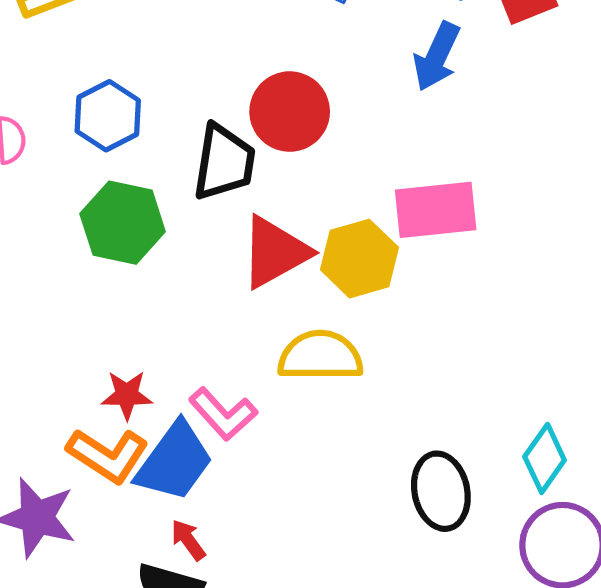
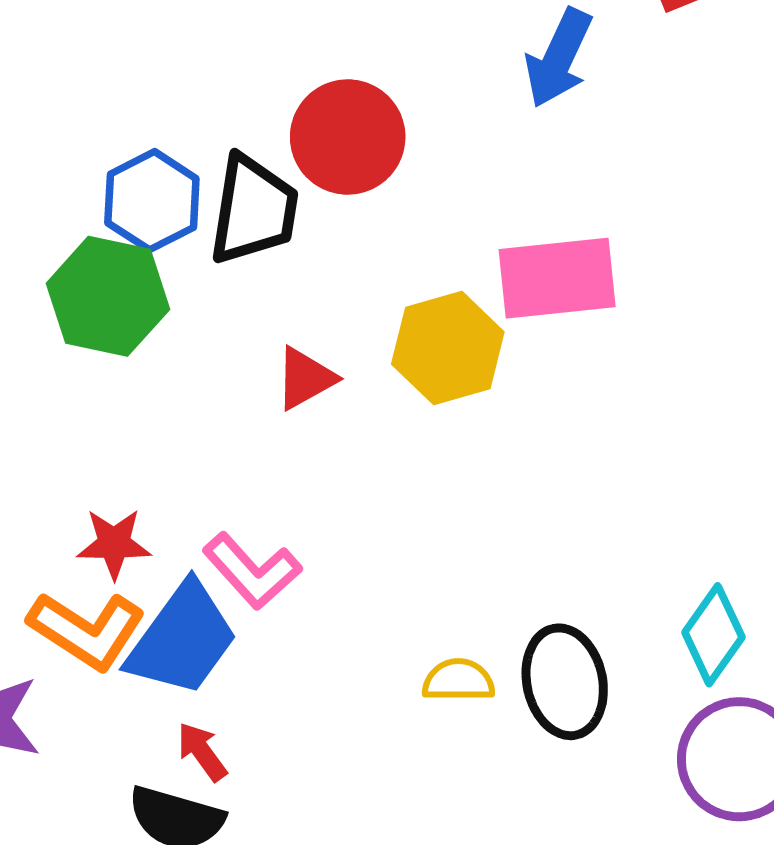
blue hexagon: (108, 116) -> (152, 201), moved
red triangle: (275, 252) -> (305, 378), moved, size x0.6
yellow semicircle: (320, 356) -> (458, 680), moved, size x0.6

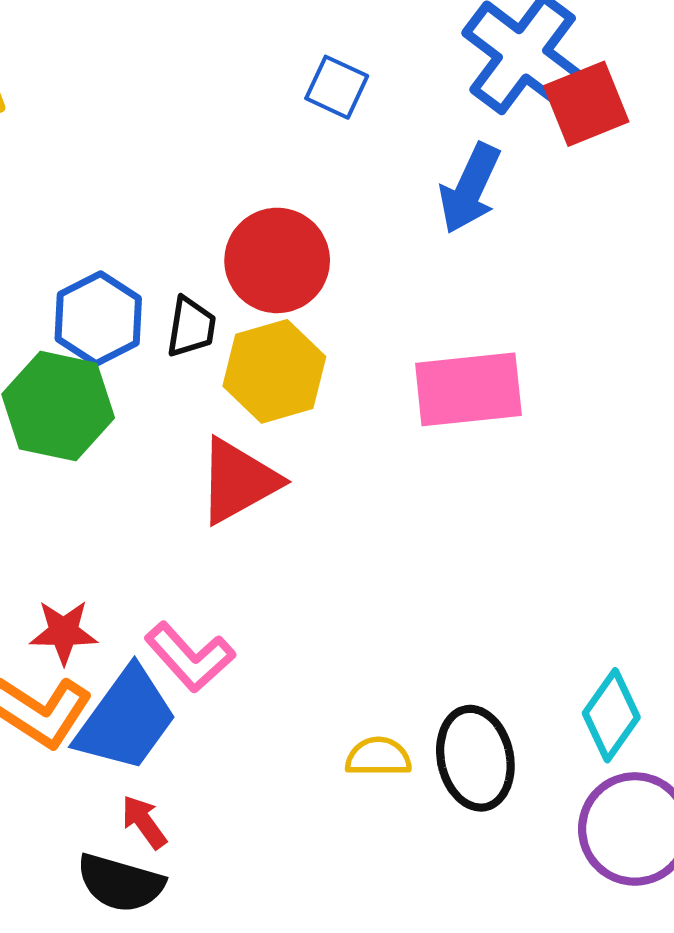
black trapezoid: (254, 210) -> (191, 327), size x0.6
yellow hexagon: (448, 348) -> (274, 371), moved
red triangle: (305, 378) -> (238, 481), size x1.5

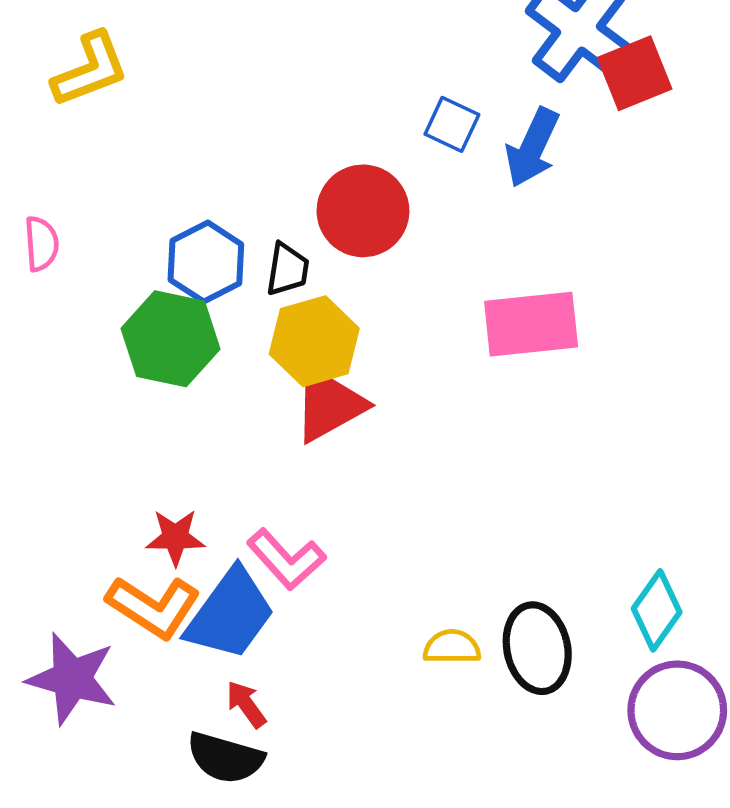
blue square: (337, 87) -> (452, 124), moved
yellow hexagon: (274, 371) -> (314, 341), moved

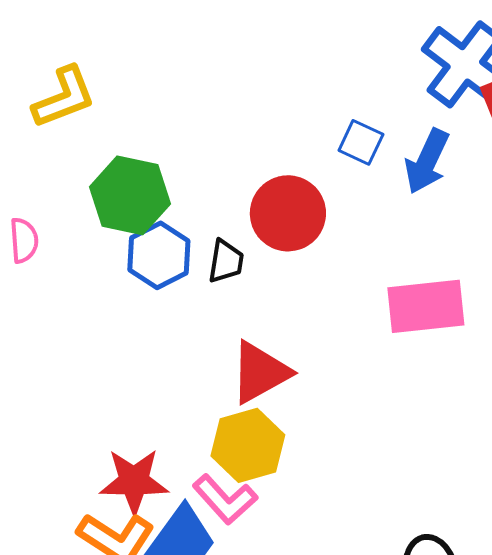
green hexagon: (171, 339) -> (130, 195), moved
yellow hexagon: (314, 341) -> (248, 445), moved
red star: (175, 537) -> (134, 481), size x1.4

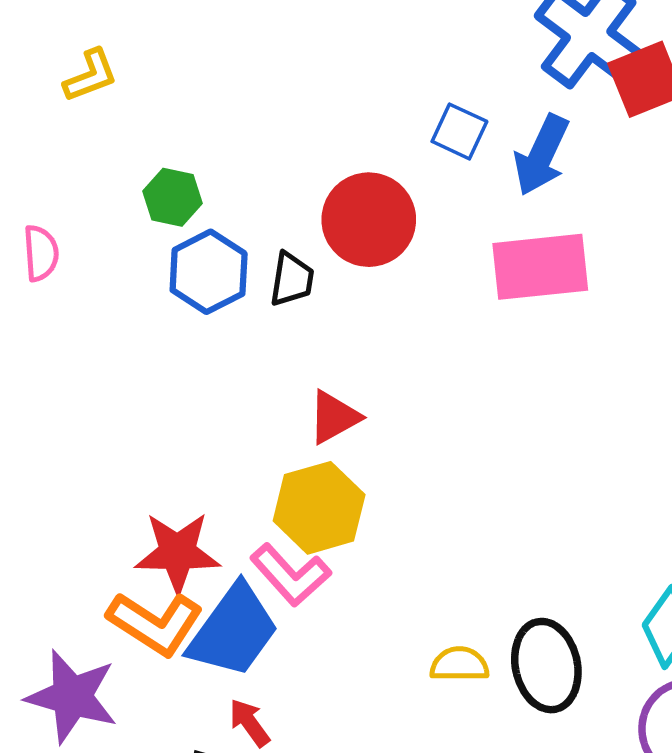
yellow L-shape: (64, 97) -> (91, 76), size x0.7
green hexagon: (130, 195) -> (173, 197), size x0.6
pink rectangle: (426, 306) -> (540, 267), moved
red triangle: (260, 372) -> (334, 417), size x0.7

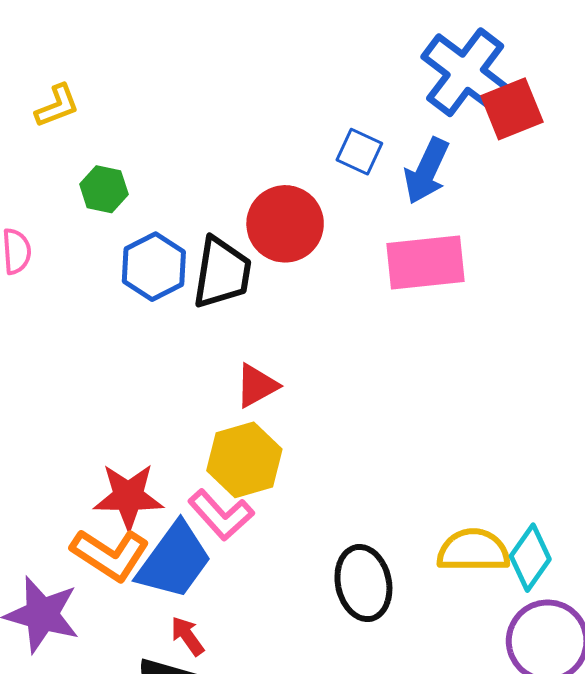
green hexagon: (173, 197) -> (104, 189), moved
black trapezoid: (292, 279) -> (222, 273), size x1.6
yellow semicircle: (459, 664) -> (473, 550), moved, size x1.5
black ellipse: (546, 666) -> (363, 583), moved

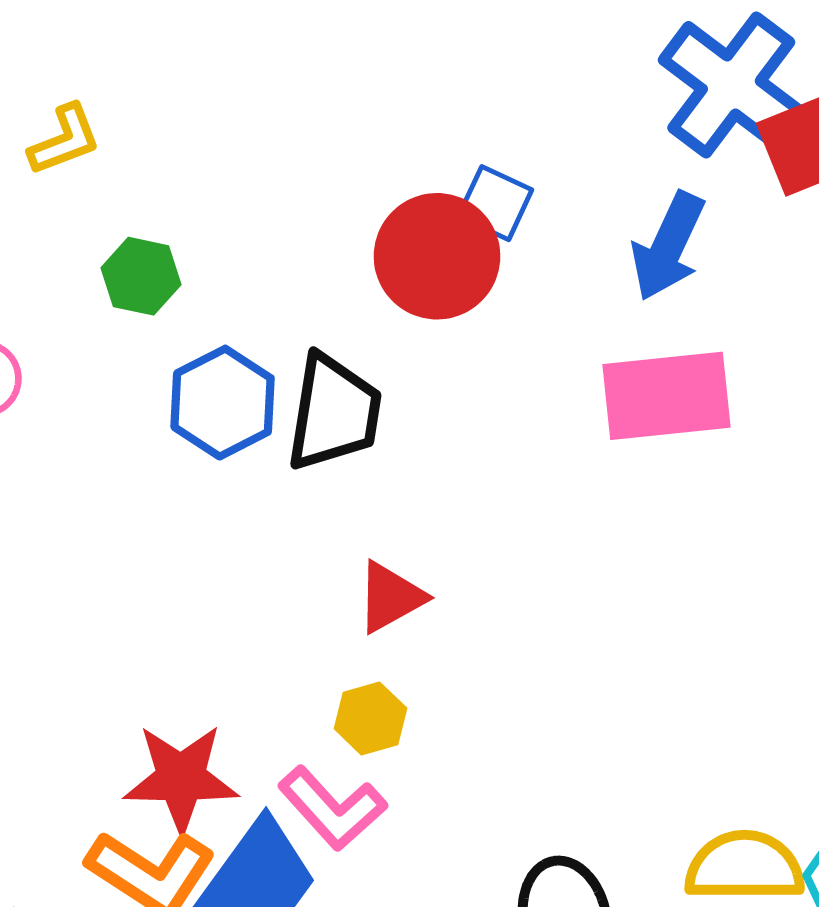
blue square: (359, 152) -> (495, 203), moved
red circle: (285, 224) -> (437, 256), moved
yellow hexagon: (244, 460) -> (370, 718), size x0.6

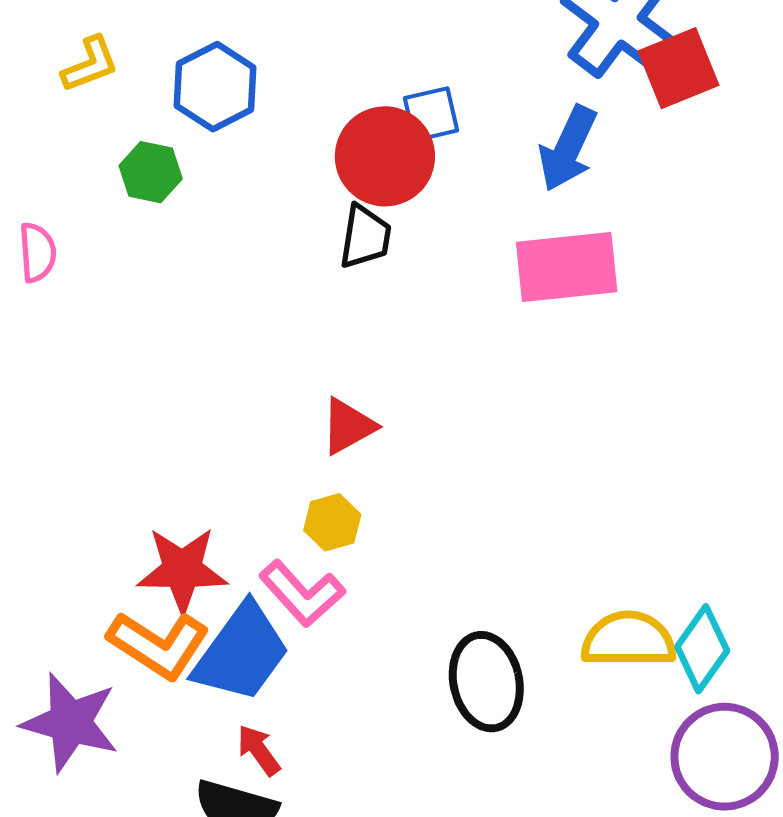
blue square: (495, 203) -> (431, 114), turned -38
blue hexagon: (223, 403) -> (215, 87), moved
black trapezoid: (334, 413) -> (365, 237), moved, size x0.7

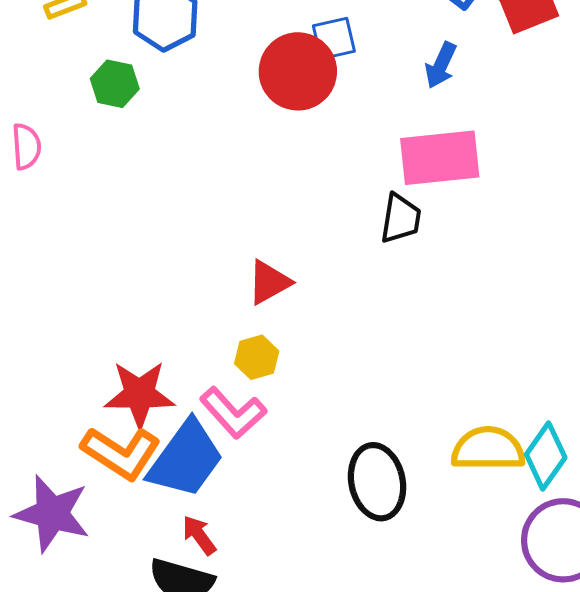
blue arrow: (568, 148) -> (441, 65), size x0.7
black trapezoid: (365, 237) -> (401, 218), moved

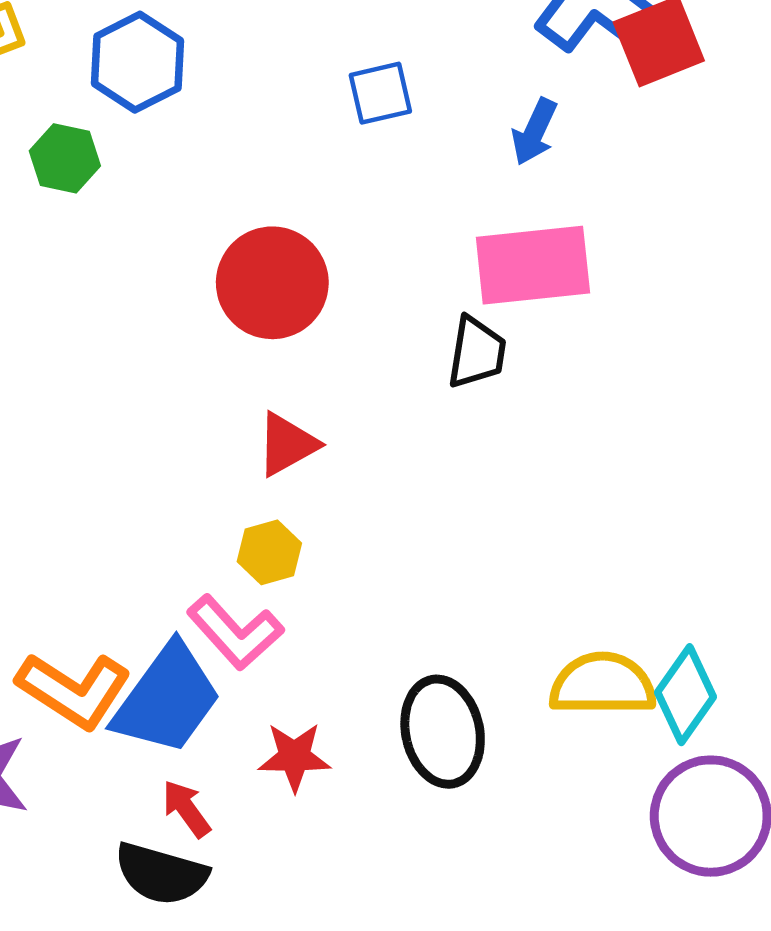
red circle: (298, 71) -> (272, 283), moved
red star: (139, 394) -> (294, 757), moved, size x0.7

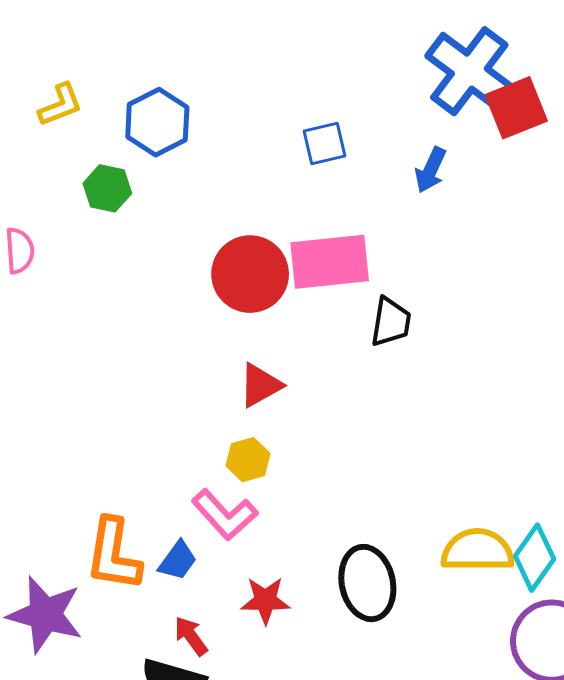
pink rectangle: (533, 265) -> (330, 262), moved
orange L-shape: (74, 690) -> (113, 554), turned 66
blue trapezoid: (167, 699) -> (178, 561), size x0.5

